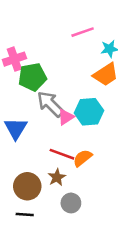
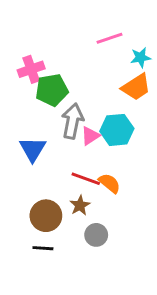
gray arrow: (50, 104) -> (73, 121), turned 56
orange semicircle: (83, 158) -> (109, 183), turned 78

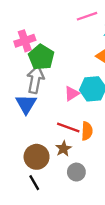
green pentagon: (52, 90) -> (41, 57), turned -30
gray arrow: (73, 121) -> (35, 79), moved
orange semicircle: (109, 183) -> (87, 131), turned 54
black line: (43, 248) -> (34, 183), turned 56

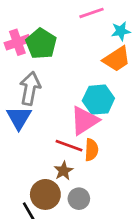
green pentagon: (41, 57) -> (41, 44), moved
pink triangle: (72, 94) -> (84, 120), moved, size x1.6
brown circle: (37, 157) -> (45, 194), moved

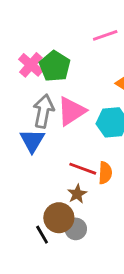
pink cross: (17, 42) -> (31, 65), turned -30
pink triangle: (84, 120) -> (72, 111), moved
gray circle: (79, 199) -> (76, 229), moved

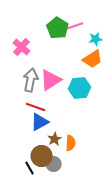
green pentagon: (55, 66) -> (58, 28), moved
blue triangle: (32, 141) -> (40, 122), moved, turned 30
red line: (83, 169) -> (36, 107), moved
orange semicircle: (105, 173) -> (71, 143), moved

